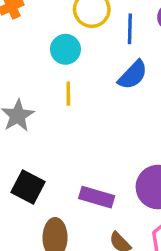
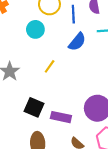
yellow line: (68, 94) -> (50, 66), moved, turned 40
black square: (28, 187) -> (34, 107), moved

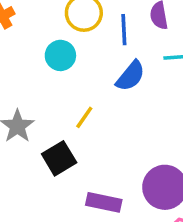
black square: (34, 107) -> (59, 158), moved, turned 36

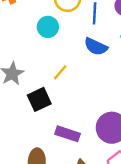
blue semicircle: (130, 76) -> (96, 47), turned 70

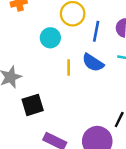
yellow line: (60, 72) -> (69, 67), moved, turned -49

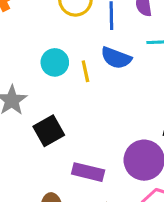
cyan circle: (50, 38) -> (55, 62), moved

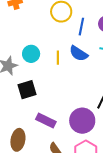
cyan circle: (55, 62) -> (31, 54), moved

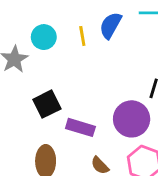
blue semicircle: (79, 53) -> (111, 25), turned 96
black square: (27, 90) -> (47, 104), moved

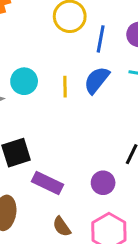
purple circle: (132, 119) -> (103, 183), size x0.6

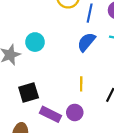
yellow line: (65, 87) -> (81, 84), moved
purple circle: (103, 183) -> (75, 112), moved

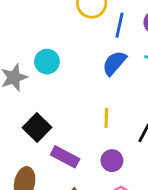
black square: (29, 92) -> (37, 128), turned -30
purple circle: (75, 112) -> (112, 161), moved

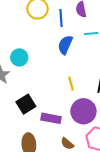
black square: (37, 128) -> (26, 104), turned 30
purple circle: (112, 161) -> (83, 111), size x1.6

